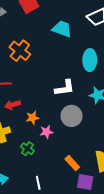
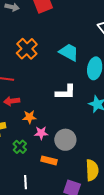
cyan trapezoid: (62, 29) -> (69, 52), moved
gray circle: (72, 116) -> (65, 140), moved
orange rectangle: (72, 163) -> (49, 160), moved, turned -42

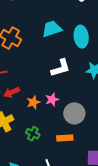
cyan trapezoid: (69, 52) -> (52, 29), turned -30
pink star: (41, 133) -> (52, 100), moved

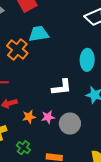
cyan trapezoid: (52, 29) -> (39, 34), moved
gray circle: (74, 113) -> (70, 124), moved

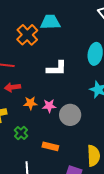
white L-shape: (62, 87) -> (57, 68), moved

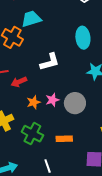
red arrow: (12, 87) -> (19, 82), moved
green cross: (21, 133) -> (32, 134), size x1.5

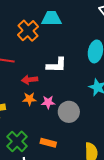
red arrow: (19, 82) -> (30, 80), moved
green cross: (32, 134) -> (17, 141), moved

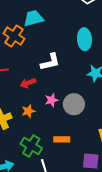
orange star: (29, 99) -> (28, 111), moved

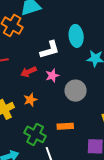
cyan ellipse: (84, 39) -> (76, 36), moved
pink star: (51, 100) -> (52, 76), moved

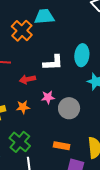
pink star: (52, 76) -> (48, 97), moved
orange rectangle: (65, 126) -> (62, 146), moved

